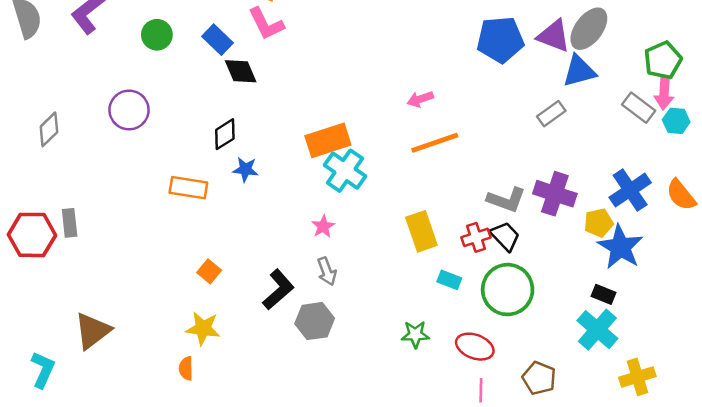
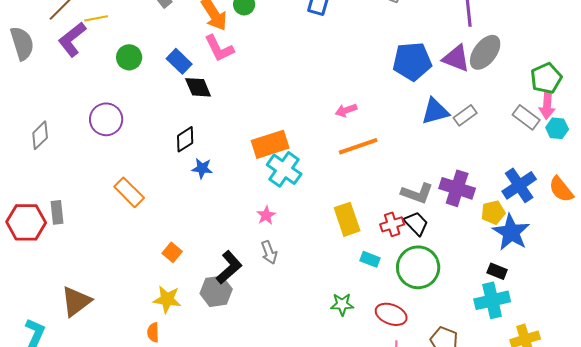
blue triangle: (579, 71) -> (435, 111), moved
gray rectangle: (551, 114) -> (465, 115), moved
orange rectangle: (188, 188) -> (129, 192), moved, turned 36
gray hexagon: (315, 321) -> (216, 291), moved
cyan cross: (597, 330) -> (492, 300), turned 36

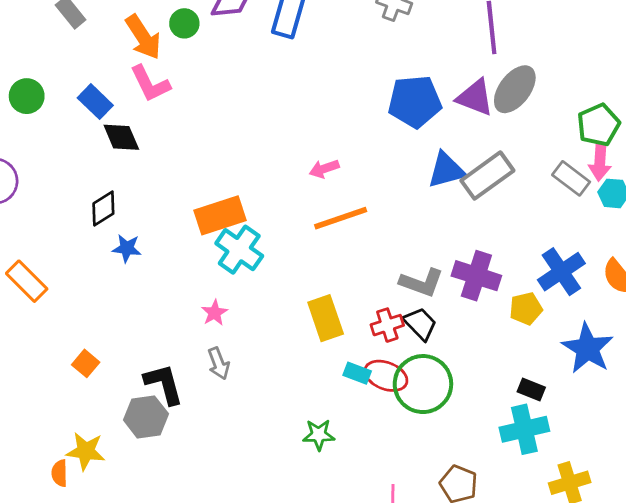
gray rectangle: (465, 115) -> (487, 176), size x1.6
blue star: (511, 232) -> (587, 348), moved
black L-shape: (229, 267) -> (164, 384), turned -64
yellow star: (167, 299) -> (86, 451), moved
red ellipse: (391, 314) -> (386, 376), moved

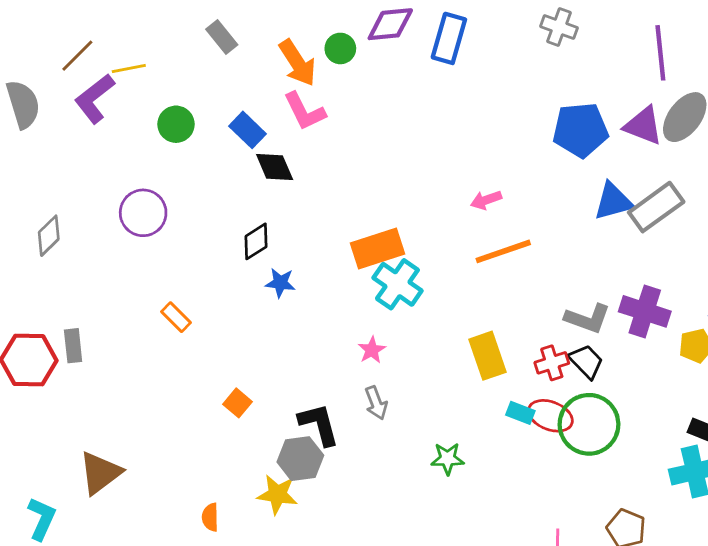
orange rectangle: (27, 281) -> (176, 317), size x0.7
green star: (319, 435) -> (448, 459), moved
yellow star: (86, 451) -> (277, 494), moved

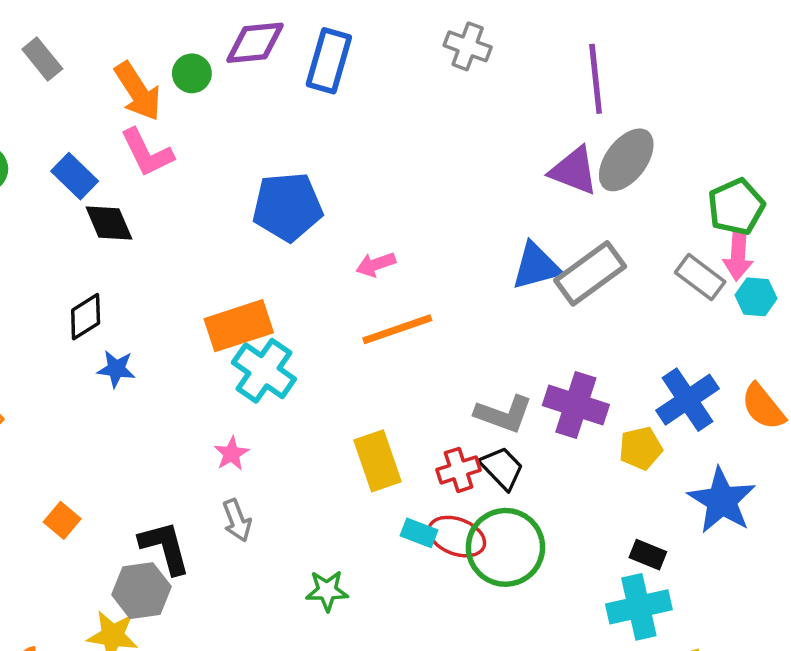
blue pentagon: (580, 130) -> (287, 207), moved

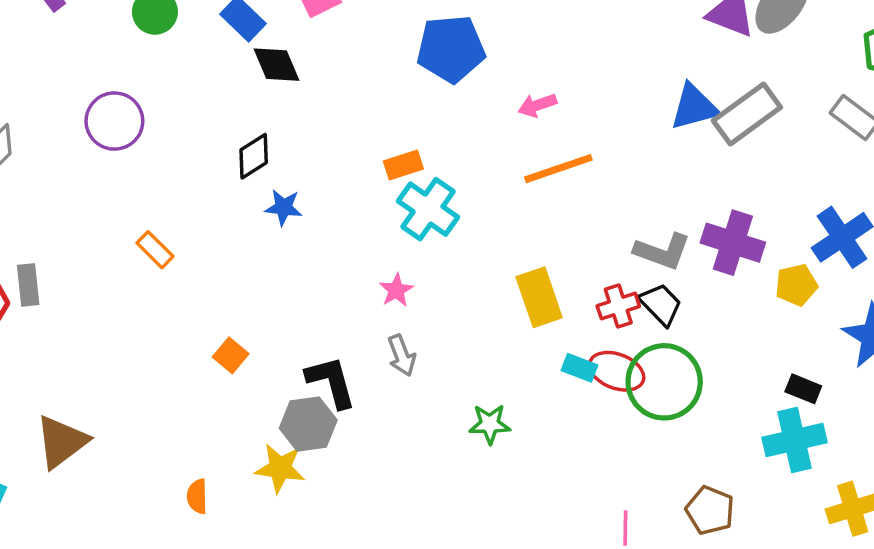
orange rectangle: (239, 326) -> (403, 165), size x0.6

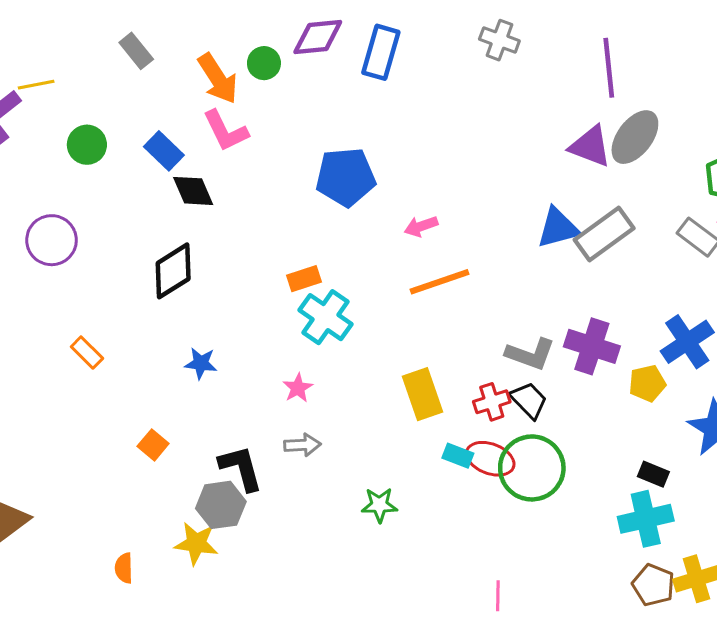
black diamond: (254, 156) -> (173, 271), size x1.4
blue star: (284, 207) -> (201, 363), moved
gray arrow: (402, 355) -> (302, 445), turned -72
brown pentagon: (710, 510) -> (653, 585), moved

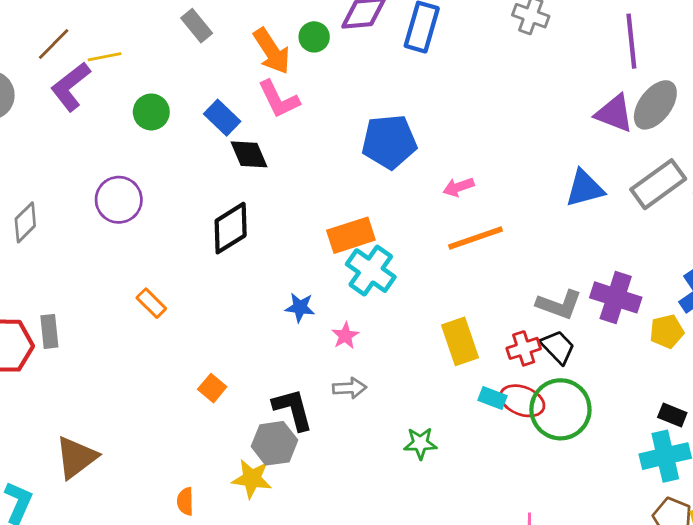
gray rectangle: (604, 234) -> (658, 184), moved
orange rectangle: (304, 279) -> (351, 235), size x1.5
blue star: (201, 363) -> (300, 307), moved

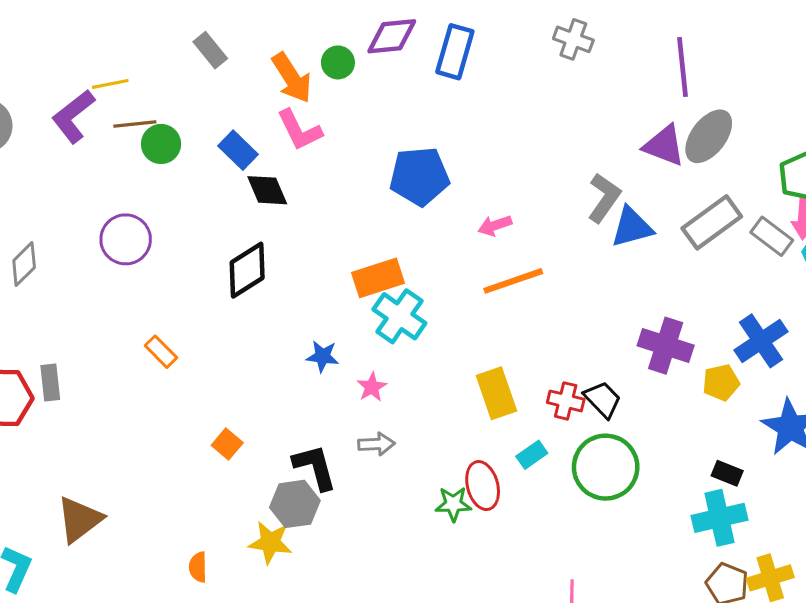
brown line: (54, 44) -> (135, 124), moved, turned 39
gray L-shape: (559, 305) -> (604, 198), moved, turned -75
red cross: (524, 348) -> (566, 401), turned 32
cyan rectangle: (493, 398) -> (532, 455), turned -56
red ellipse: (522, 401) -> (483, 486), moved, turned 54

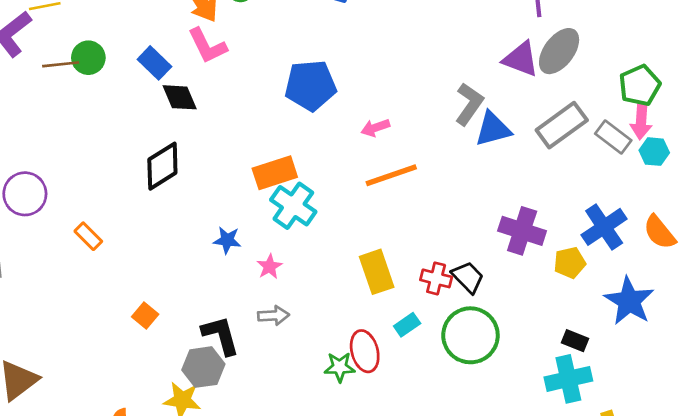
brown line: (135, 124) -> (61, 64), moved
purple circle: (126, 239) -> (25, 194), moved

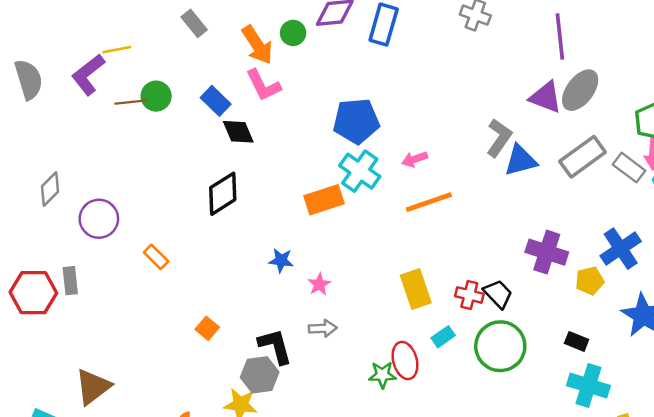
cyan cross: (293, 206) -> (360, 171), moved
black rectangle: (575, 341) -> (577, 341), moved
cyan cross: (568, 379) -> (588, 386), turned 30

